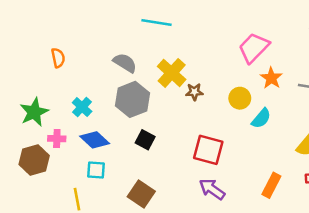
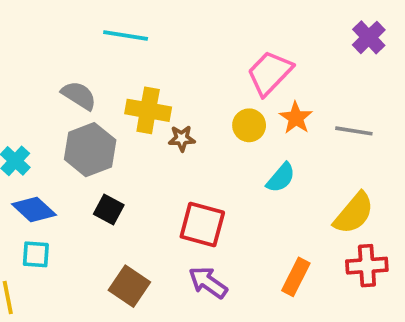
yellow cross: (172, 73) -> (148, 110), turned -32
yellow circle: (240, 98) -> (249, 125), moved
brown square: (141, 194) -> (129, 286), moved

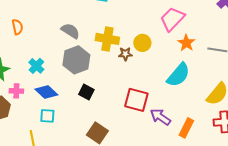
yellow circle: (249, 125) -> (142, 43), moved
cyan semicircle: (281, 178) -> (178, 75), size x1.5
purple arrow: (208, 282) -> (160, 117), moved

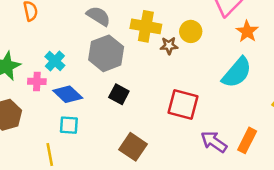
pink cross: (16, 91) -> (37, 81), moved
purple arrow: (160, 117) -> (214, 142), moved

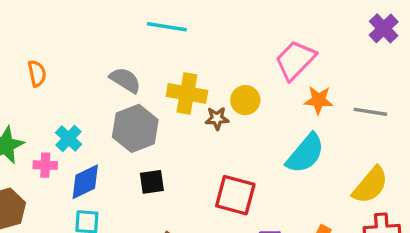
orange star: (247, 31) -> (319, 100), turned -30
blue diamond: (68, 94) -> (85, 182), turned -68
black square: (119, 94) -> (152, 182), turned -36

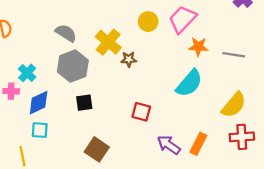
yellow cross: (187, 93) -> (108, 42), turned 30
yellow circle: (245, 100) -> (148, 22), moved
red square: (235, 195) -> (141, 112), size x0.7

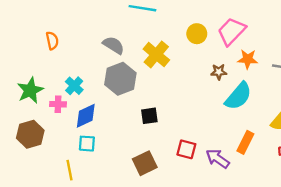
brown star: (129, 59) -> (219, 72), moved
black square: (84, 103) -> (149, 116), moved
red square: (141, 112) -> (186, 149), moved
orange rectangle: (198, 144) -> (245, 142), moved
brown square: (97, 149) -> (145, 163), turned 30

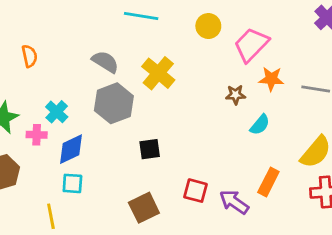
yellow circle: (197, 34) -> (208, 26), moved
cyan semicircle: (238, 96) -> (260, 125), size x0.6

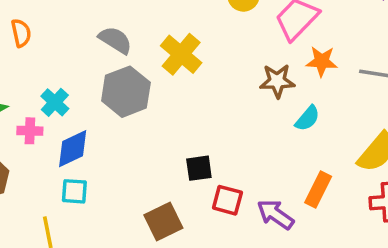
brown star: (236, 95) -> (277, 81), size x1.4
black square: (150, 149) -> (199, 168), moved

